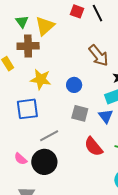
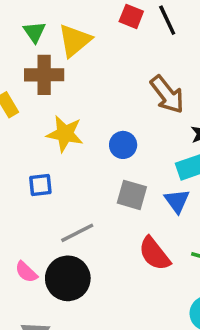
blue square: (27, 109) -> (40, 185), size x0.6

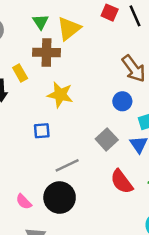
blue circle: (123, 145) -> (122, 101), moved
gray square: (132, 195) -> (107, 139), turned 30
pink semicircle: (26, 272) -> (24, 202), moved

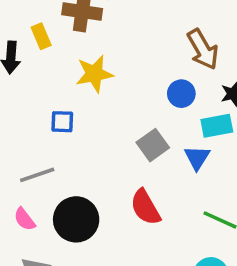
yellow star: (60, 95) -> (94, 74), turned -30
gray line: (67, 165) -> (37, 175), moved
red semicircle: (122, 182) -> (145, 207), moved

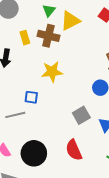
yellow rectangle: (41, 36) -> (25, 38), moved
gray line: (37, 175) -> (15, 115), moved

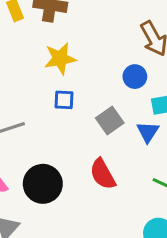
blue square: (31, 97) -> (64, 100), moved

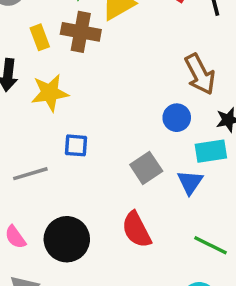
yellow star: (60, 59) -> (50, 93), moved
blue square: (64, 100) -> (76, 145), moved

